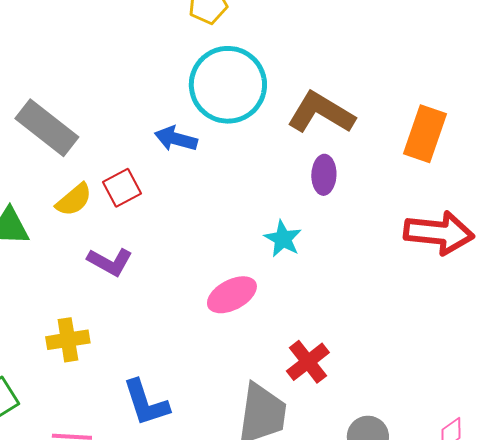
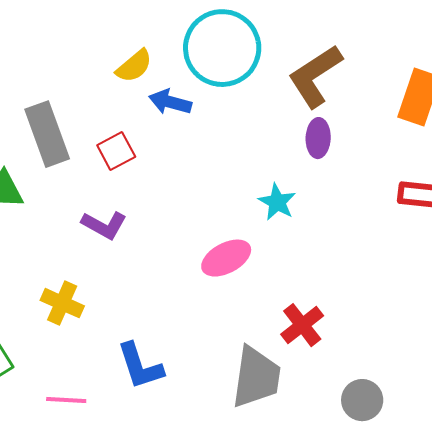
brown L-shape: (321, 113) -> (315, 76), turned -64
gray rectangle: (47, 128) -> (47, 134), moved, turned 32
yellow semicircle: (74, 200) -> (134, 66), moved
yellow cross: (68, 340) -> (62, 303), turned 33

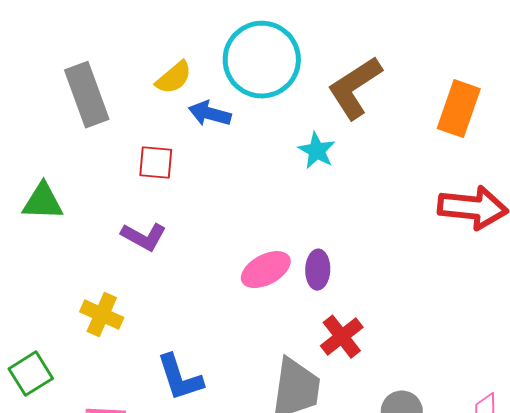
gray rectangle: (47, 134) -> (87, 95), moved
purple ellipse: (318, 138) -> (318, 270), moved
red square: (116, 151) -> (156, 163), turned 33
cyan star: (277, 202) -> (317, 151), moved

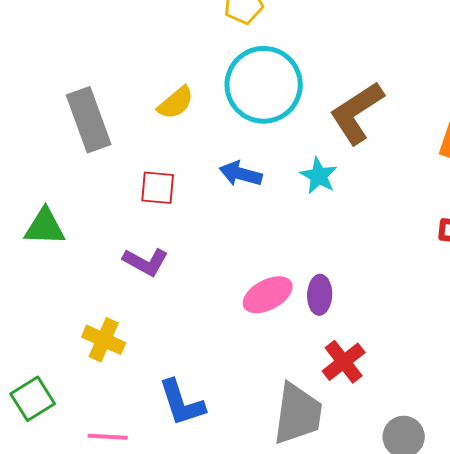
blue arrow: (210, 114) -> (241, 174), moved

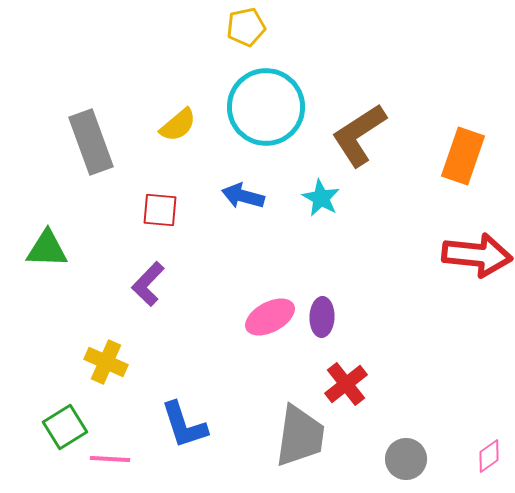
purple L-shape: (146, 262) -> (148, 284), turned 105
green square: (33, 399) -> (65, 427), moved

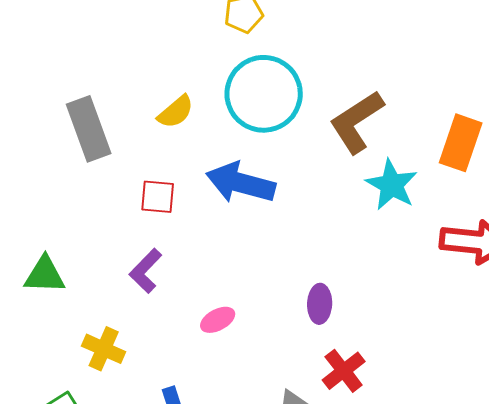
blue arrow: (243, 196) -> (241, 183), size x1.6
cyan star: (321, 198) -> (392, 185), moved, size x1.4
green triangle: (47, 249) -> (45, 275), moved
pink ellipse: (270, 317) -> (218, 320), moved, size x0.7

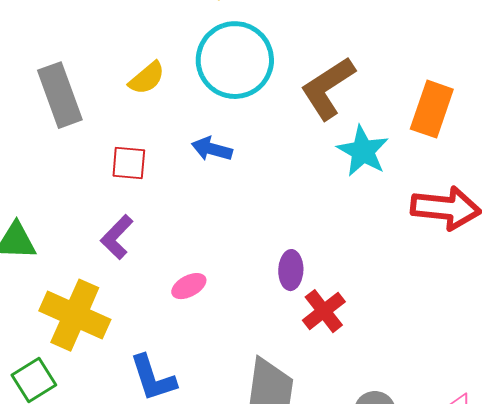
blue arrow: (241, 183) -> (212, 149), size x0.6
yellow cross: (104, 349) -> (75, 315), size x1.6
red cross: (344, 371) -> (324, 311), moved

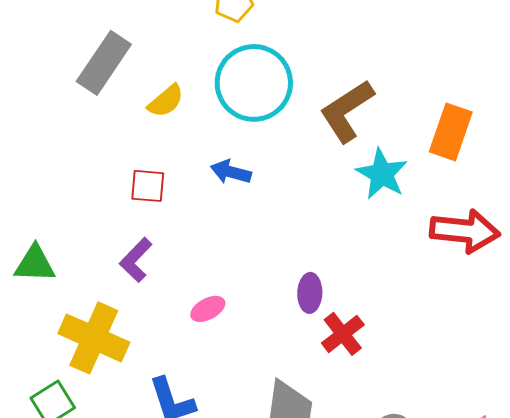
gray rectangle: (60, 95) -> (104, 63), moved, turned 54

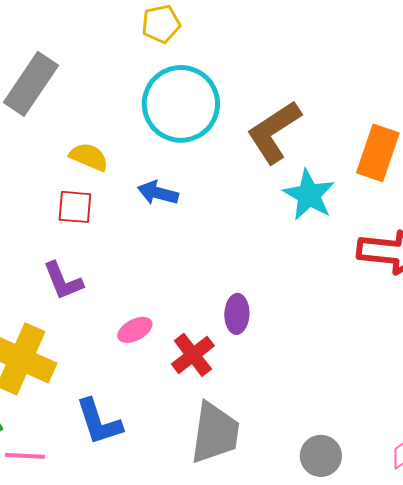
yellow semicircle: (166, 101) -> (89, 157), moved, turned -117
purple L-shape: (136, 260) -> (63, 281), turned -66
red cross: (343, 334) -> (193, 355), moved

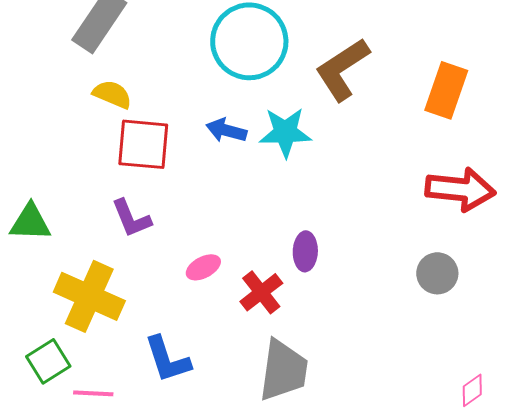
yellow semicircle: (89, 157) -> (112, 94), moved
cyan star: (309, 195) -> (285, 132), moved, turned -30
red square: (75, 207) -> (143, 144), size x1.5
gray circle: (321, 456) -> (437, 273), moved

